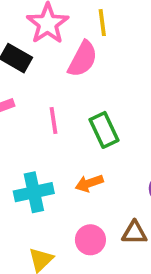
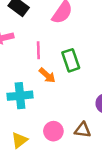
orange arrow: (89, 183) -> (47, 75), moved, turned -126

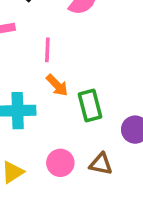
green rectangle: (71, 60) -> (90, 105), moved

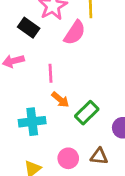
green rectangle: (90, 105) -> (87, 113), turned 65

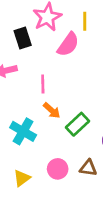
black rectangle: (29, 28) -> (23, 38), turned 35
cyan cross: (32, 122) -> (23, 131), turned 35

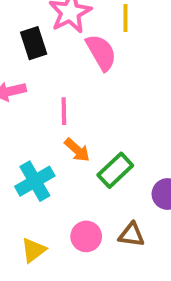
pink semicircle: (68, 44) -> (101, 52), turned -65
cyan cross: (23, 131) -> (35, 181), turned 30

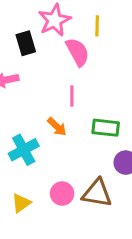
pink line: (64, 111) -> (72, 96), moved
green rectangle: (115, 170) -> (106, 128), moved, turned 48
brown triangle: (131, 235) -> (97, 193), size x1.5

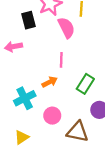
orange arrow: (57, 127) -> (50, 82), turned -72
green rectangle: (106, 128) -> (85, 84), turned -66
pink circle: (62, 194) -> (52, 116), moved

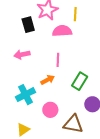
pink semicircle: (66, 28) -> (62, 31), turned -66
pink arrow: (13, 47) -> (22, 55), moved

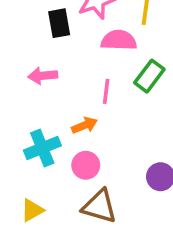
green rectangle: (80, 81) -> (149, 76), moved
pink circle: (50, 110) -> (86, 165), moved
brown triangle: (73, 124) -> (99, 206), moved

